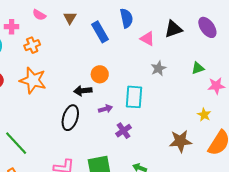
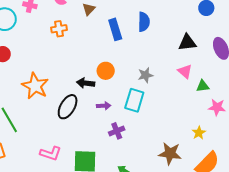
pink triangle: (147, 39) -> (185, 71), moved
orange cross: (32, 45) -> (59, 29), moved
gray star: (158, 68) -> (145, 75), moved
orange star: (33, 80) -> (35, 86), moved

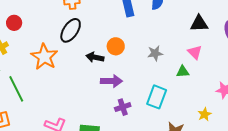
green triangle: (203, 86) -> (183, 72), moved
cyan rectangle: (134, 100) -> (157, 97), moved
purple arrow: (104, 106) -> (111, 81), size x1.5
black ellipse: (68, 107) -> (71, 30), moved

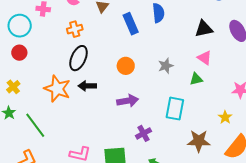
red circle: (14, 23) -> (19, 53), moved
black arrow: (95, 57) -> (87, 86), moved
purple cross: (123, 107) -> (143, 133), moved

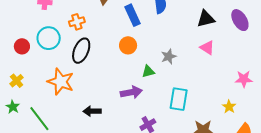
cyan circle: (20, 26) -> (49, 38), moved
orange circle: (126, 66) -> (128, 45), moved
green triangle: (196, 79) -> (148, 71), moved
black arrow: (87, 86) -> (92, 111), moved

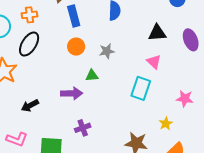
blue rectangle: (133, 15) -> (74, 16), moved
gray star: (169, 56) -> (107, 51), moved
cyan rectangle: (179, 99) -> (141, 88), moved
black arrow: (92, 111) -> (30, 106), turned -36

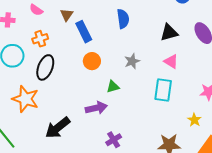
gray star: (107, 51) -> (132, 61), moved
black arrow: (30, 106) -> (58, 128), size x1.5

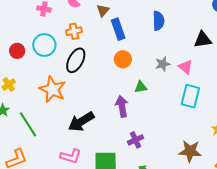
pink triangle: (171, 61) -> (186, 67), moved
purple arrow: (96, 108) -> (122, 106), turned -95

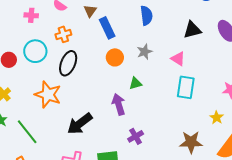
gray star: (163, 64) -> (145, 52), moved

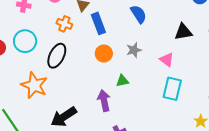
blue semicircle: (146, 16) -> (139, 14), turned -30
orange cross: (63, 34) -> (64, 24), moved, turned 35

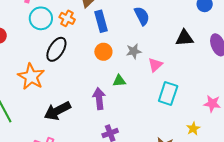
cyan circle: (25, 41) -> (41, 18), moved
pink triangle: (167, 60) -> (155, 65), moved, turned 35

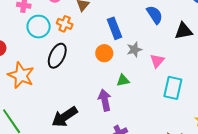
blue semicircle: (142, 16) -> (155, 15), moved
blue rectangle: (101, 21) -> (115, 28), moved
orange star: (31, 77) -> (21, 75), moved

